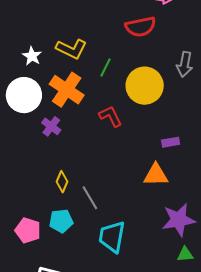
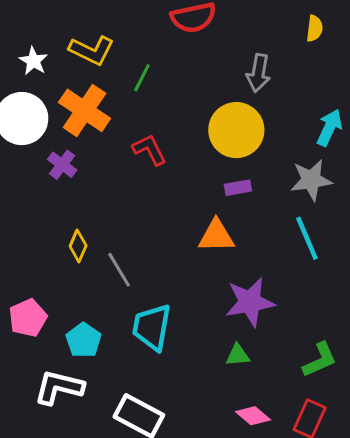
yellow circle: (145, 86) -> (236, 130), moved
cyan pentagon: (61, 221) -> (84, 340), moved, turned -30
pink pentagon: (28, 230) -> (28, 318), turned 30
green triangle: (185, 254) -> (238, 355), moved

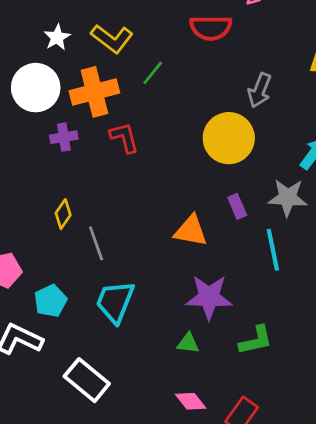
orange cross: (85, 110) -> (94, 92), turned 30
red L-shape: (149, 150) -> (124, 138), moved
purple cross: (62, 165) -> (64, 137), turned 32
purple rectangle: (238, 188) -> (237, 206), moved, turned 65
green L-shape: (320, 360) -> (256, 340), moved

